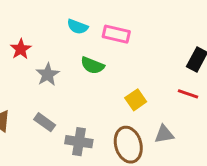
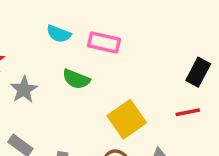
red line: (188, 94) -> (188, 112), turned -30
yellow square: (136, 100) -> (127, 119), size x1.5

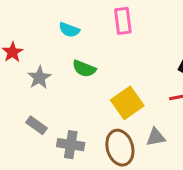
pink rectangle: (104, 42) -> (123, 21), moved, turned 70

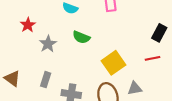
gray rectangle: (36, 125) -> (46, 80), turned 72

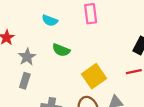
gray rectangle: (46, 80) -> (25, 81), moved

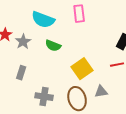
cyan semicircle: (50, 21) -> (43, 20), size x1.6
gray star: (27, 57) -> (23, 42), moved

